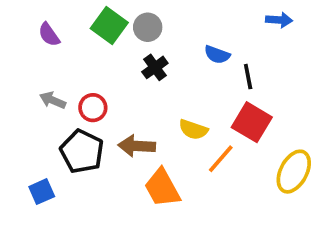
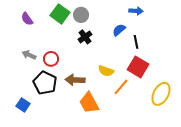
blue arrow: (279, 20) -> (136, 11), moved
blue semicircle: (217, 55) -> (119, 30), turned 120
blue square: (42, 192) -> (23, 105), turned -32

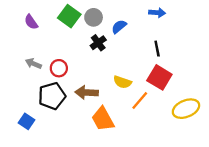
blue semicircle: (119, 30) -> (119, 27), moved
black pentagon: (45, 83) -> (52, 96), turned 30
yellow ellipse: (161, 94) -> (186, 109), turned 40

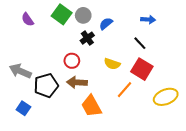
blue arrow: (157, 13) -> (148, 20), moved
black line: (157, 49) -> (140, 43), turned -32
gray arrow: (33, 64) -> (20, 71), moved, size x1.5
red circle: (59, 68) -> (72, 61), moved
yellow semicircle: (122, 82) -> (112, 64), moved

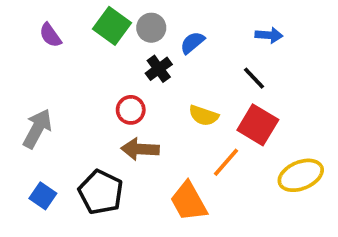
gray arrow: (20, 71) -> (37, 129), turned 95
black pentagon: (46, 86) -> (101, 192), moved, turned -30
orange trapezoid: (91, 106) -> (189, 201), moved

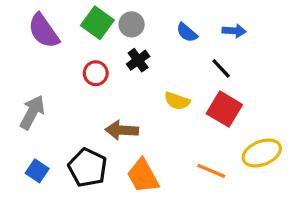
purple semicircle: (50, 35) -> (44, 31), size x1.6
blue semicircle: (192, 43) -> (187, 33), moved, turned -100
red circle: (131, 110) -> (96, 73), moved
orange line: (226, 162) -> (211, 171), moved, turned 72
orange trapezoid: (189, 201) -> (143, 176), moved

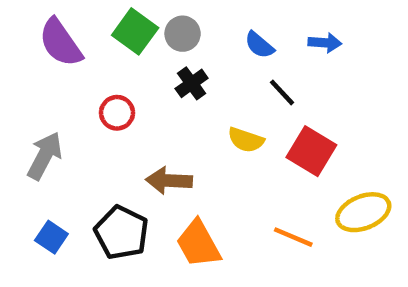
black line: (221, 68) -> (282, 92), moved
red circle: (96, 73) -> (117, 113), moved

